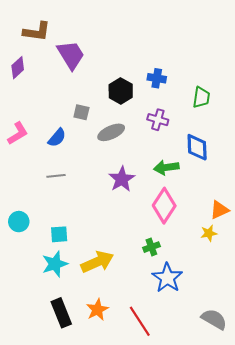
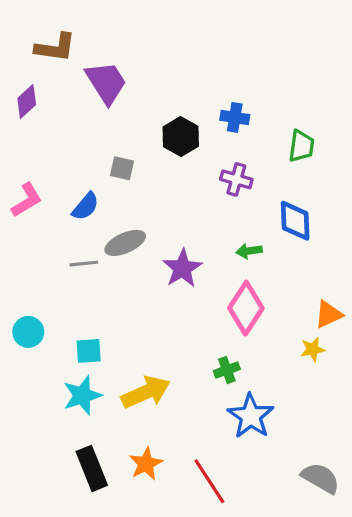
gray ellipse: (111, 132) -> (125, 243), moved
green arrow: (166, 167) -> (249, 251), size x0.7

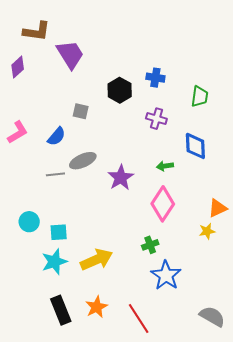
cyan circle: (28, 332) -> (29, 222), moved

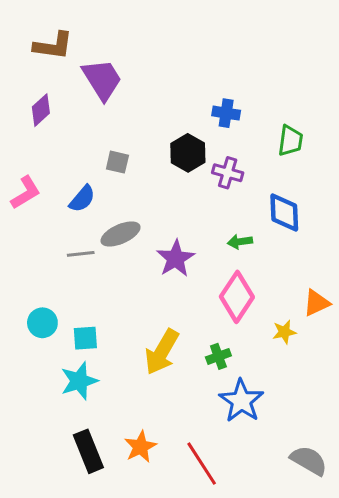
purple diamond: (18, 67) -> (41, 110), moved
black hexagon: (120, 90) -> (188, 153), moved
yellow star: (207, 231) -> (284, 332), moved
yellow arrow: (96, 260) -> (162, 352), moved, turned 144

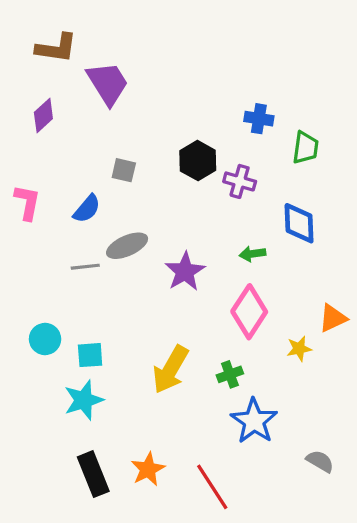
blue cross: (226, 113) -> (259, 119), moved
pink L-shape: (26, 193) -> (27, 202), turned -48
gray semicircle: (309, 461) -> (320, 461), moved, size x0.7

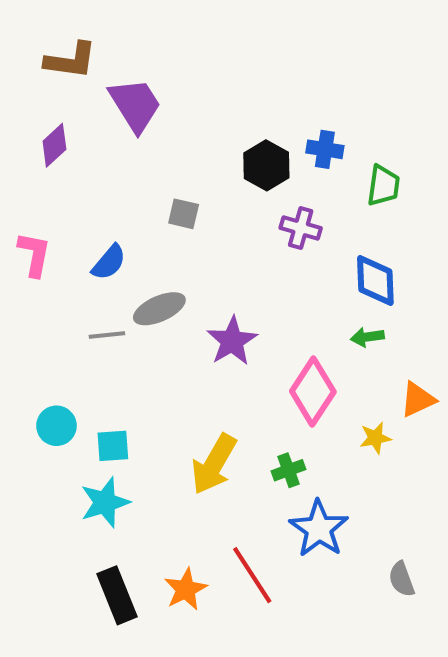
black hexagon: (198, 161) -> (266, 165), moved
gray square: (124, 170) -> (184, 214), moved
green arrow: (252, 254) -> (367, 337), moved
gray semicircle: (320, 461) -> (402, 579), turned -140
red line: (212, 487) -> (252, 575), moved

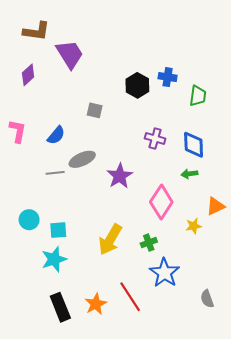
purple cross: (301, 228) -> (155, 138), moved

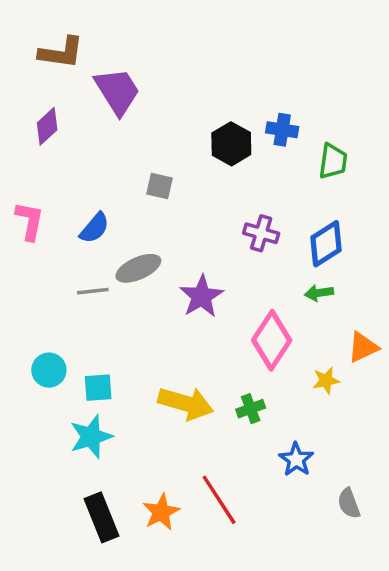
blue diamond: (194, 145) -> (326, 244), turned 60
yellow arrow: (110, 239) -> (186, 403), turned -104
blue star: (164, 273) -> (296, 459), moved, size x0.7

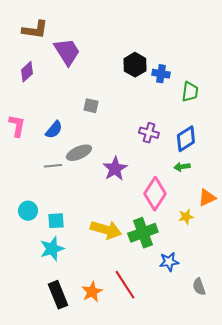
black hexagon: (231, 144) -> (135, 65), moved
green cross: (251, 409) -> (143, 233), size x1.8
blue star: (296, 459) -> (169, 262), turned 30

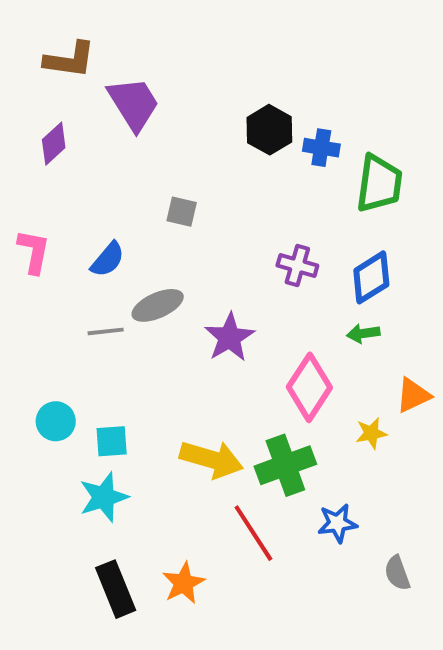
green trapezoid: (190, 92) -> (379, 184), size x1.4
red line: (125, 285) -> (253, 533), moved

